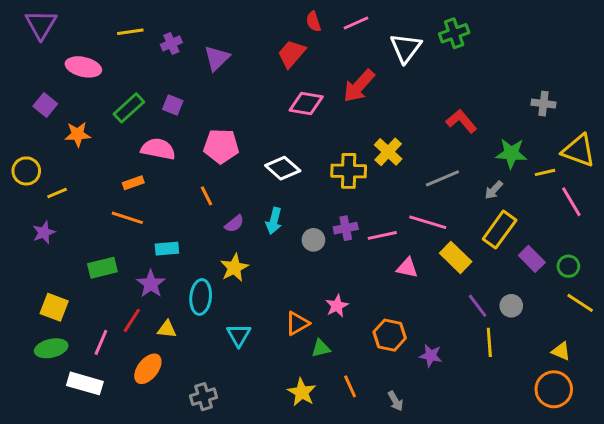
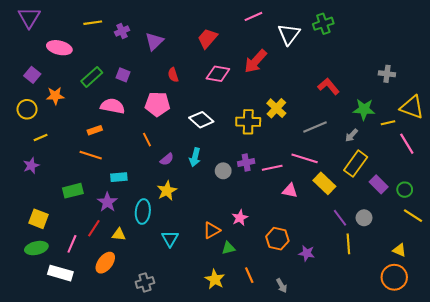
red semicircle: (313, 22) -> (173, 75), moved
yellow circle: (26, 171) -> (27, 109), moved

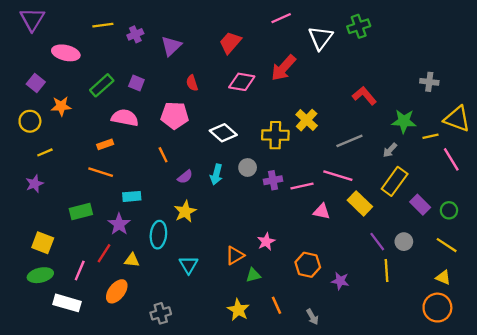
gray circle: (223, 171) -> (248, 168), moved
yellow line: (413, 216) -> (447, 245), moved

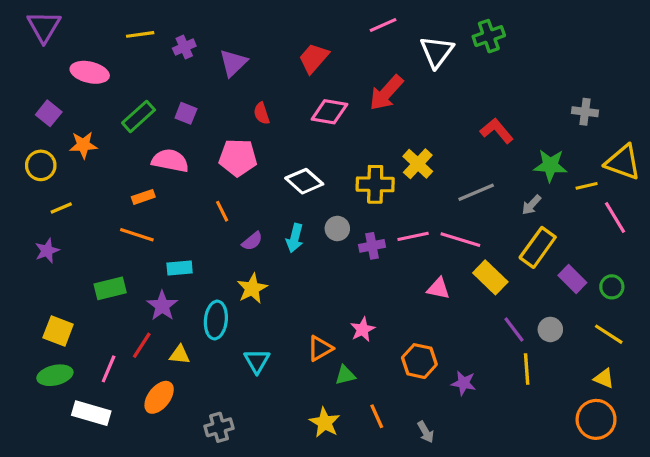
pink line: (302, 186) -> (413, 236), moved

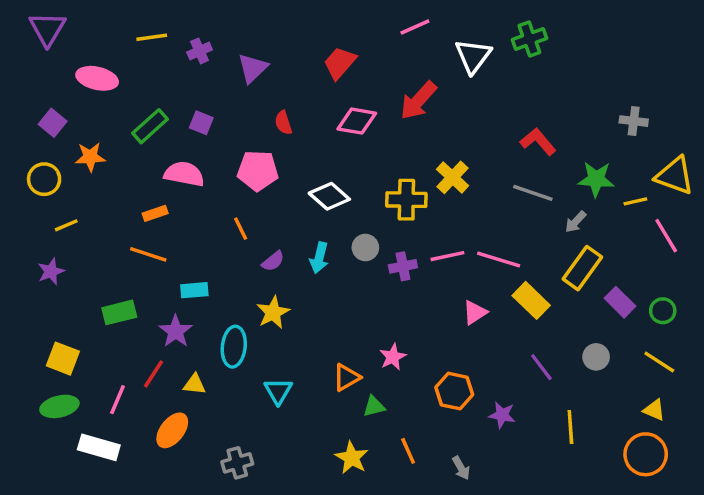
gray line: (476, 192) -> (533, 193), moved, turned 42
pink triangle: (438, 288) -> (475, 312), turned -45
purple line: (514, 329) -> (541, 367), moved
yellow line: (527, 369) -> (570, 427), moved

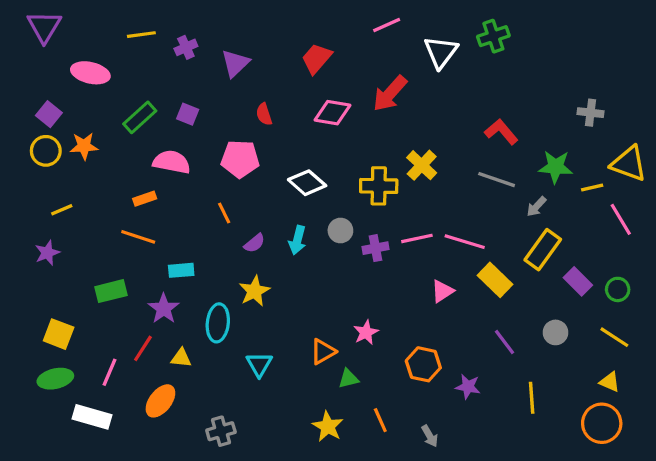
yellow circle: (44, 179) -> (46, 151), moved

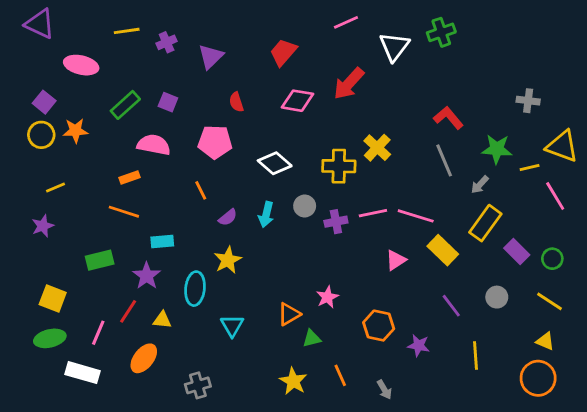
purple triangle: (44, 27) -> (40, 24), turned -36
gray line: (497, 180) -> (444, 160), turned 48

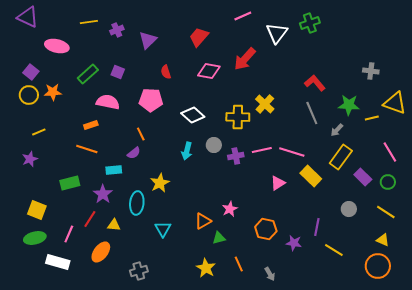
pink line: (555, 196) -> (390, 152), moved
purple semicircle: (228, 217) -> (134, 153), moved
purple line: (451, 306) -> (317, 227), moved, turned 48
yellow line: (475, 355) -> (334, 250), turned -54

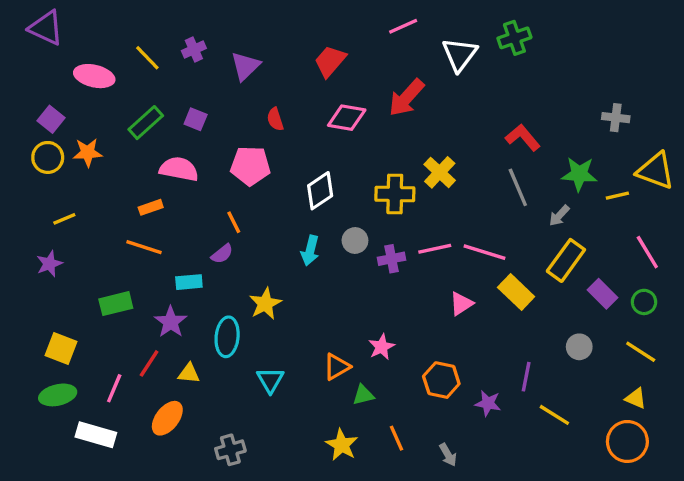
yellow line: (89, 22) -> (147, 58), moved, turned 54
white diamond: (193, 115) -> (320, 191), turned -75

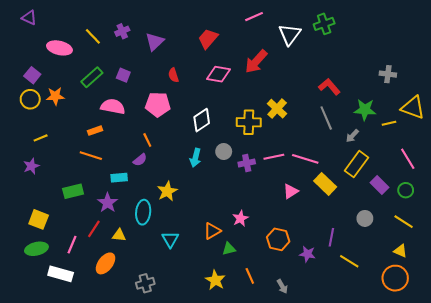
purple triangle: (46, 28) -> (29, 18), size x0.7

